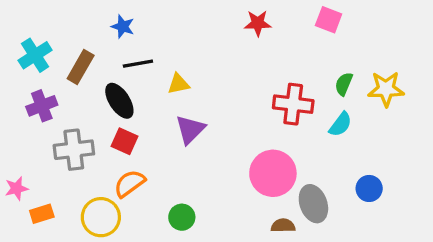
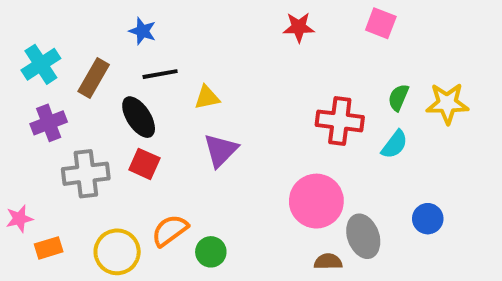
orange semicircle: (130, 183) -> (170, 230), moved

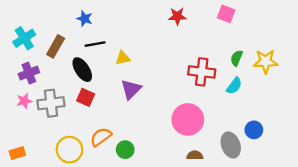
pink star: (19, 219) -> (24, 101), moved
gray ellipse: (363, 236) -> (231, 145), moved
orange rectangle: (49, 248) -> (17, 153), moved

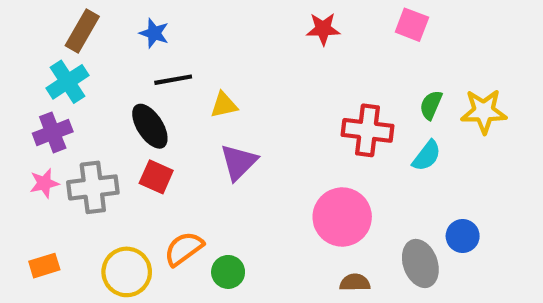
cyan cross: (24, 38) -> (67, 82), moved
brown rectangle: (56, 46) -> (82, 31), moved
orange rectangle: (17, 153) -> (44, 266), moved

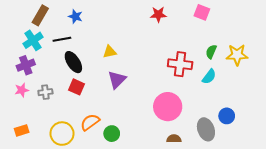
black line: (173, 80) -> (62, 39), moved
gray cross: (93, 187) -> (45, 92), size x0.6

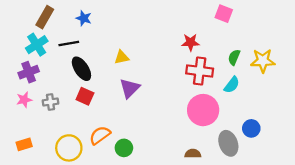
red star: (158, 14) -> (190, 42), moved
pink circle: (168, 107) -> (203, 110), moved

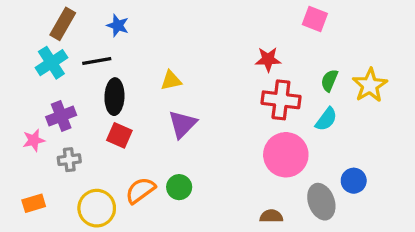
yellow star: (263, 61) -> (370, 85), turned -30
black ellipse: (81, 69) -> (114, 97), turned 35
purple cross: (29, 72) -> (61, 116), moved
gray cross: (50, 102) -> (69, 160), moved
green circle: (124, 148) -> (179, 187), moved

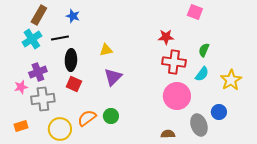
yellow star: (370, 85) -> (231, 80), moved
gray cross: (69, 160) -> (43, 99), size x1.6

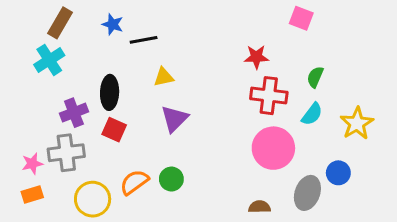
black line: (60, 38) -> (144, 40), moved
purple cross: (38, 72) -> (74, 113), moved
pink star: (21, 87) -> (32, 164), moved
gray ellipse: (199, 125) -> (307, 193), turned 40

